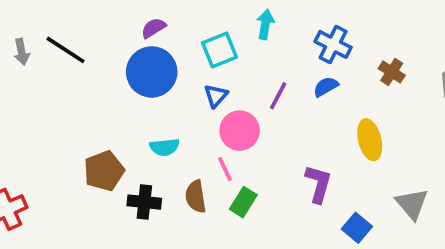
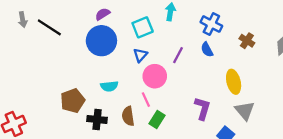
gray arrow: (22, 52) -> (23, 20), moved
blue semicircle: (326, 87) -> (207, 50), turned -88
gray triangle: (412, 204) -> (245, 111), moved

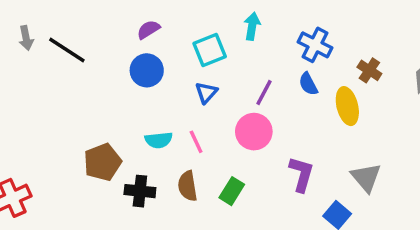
blue circle: (101, 41) -> (147, 70), size x0.7
pink circle: (155, 76) -> (254, 132), moved
yellow ellipse: (234, 82) -> (347, 106), moved
pink line: (146, 100) -> (196, 142), moved

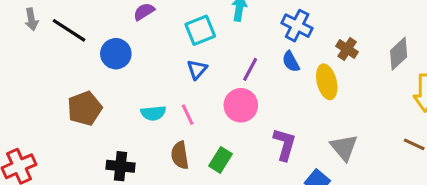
blue circle: (147, 70) -> (116, 54), moved
brown pentagon: (103, 162) -> (85, 108), moved
black cross: (140, 191) -> (121, 166), moved

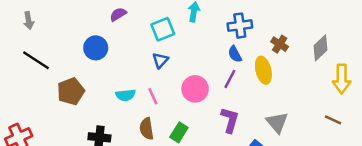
blue cross: (297, 26) -> (240, 26), turned -35
black line: (69, 30) -> (36, 60), moved
purple line: (250, 69) -> (230, 79), moved

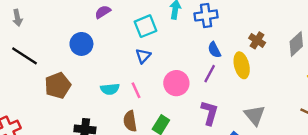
blue cross: (240, 26) -> (206, 15), moved

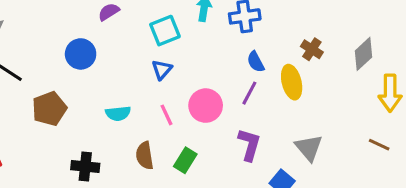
pink line: (136, 90) -> (167, 115), moved

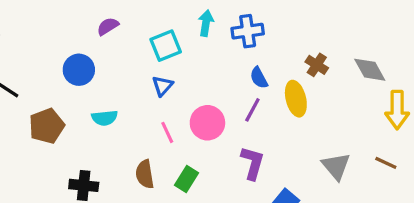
gray diamond: (363, 54) -> (370, 70), turned -76
cyan semicircle: (118, 113) -> (105, 118), moved
gray triangle: (309, 148) -> (336, 166), moved

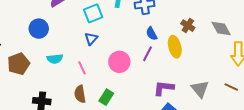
pink line: (167, 132) -> (82, 68), moved
purple L-shape: (252, 163) -> (164, 88), moved, turned -100

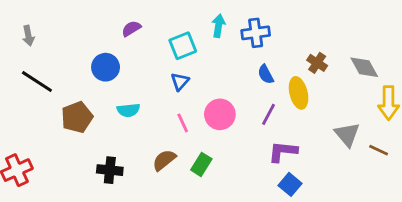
purple line: (148, 54) -> (268, 114), moved
pink line: (82, 68) -> (183, 123), moved
gray triangle: (200, 89) -> (347, 134), moved
brown semicircle: (80, 94) -> (164, 160), turned 60

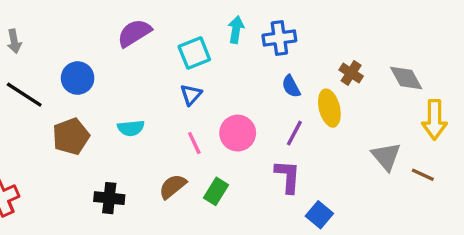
purple semicircle: (131, 29) -> (134, 33), size x1.5
blue circle: (106, 67) -> (78, 78), moved
purple L-shape: (283, 152) -> (288, 176), moved, turned 88

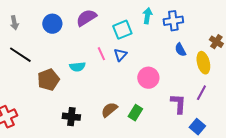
blue circle: (78, 78) -> (52, 24), moved
cyan semicircle: (131, 128) -> (77, 67), moved
purple line: (294, 133) -> (201, 93), moved
pink line: (194, 143) -> (101, 54), moved

